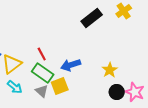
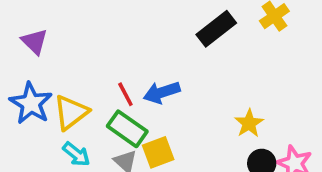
blue arrow: (71, 65) -> (162, 92), moved

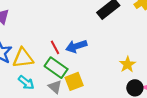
yellow triangle: (71, 112) -> (23, 58), turned 30

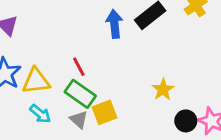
blue arrow: (76, 46) -> (114, 24), moved, turned 102
yellow star: (127, 64) -> (163, 90), moved

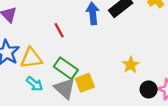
red line: (79, 67) -> (59, 30), moved
gray triangle: (79, 119) -> (65, 88), size x1.5

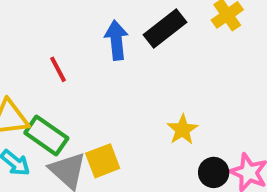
green rectangle: (66, 68) -> (46, 135), moved

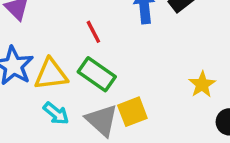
green rectangle: (46, 135) -> (97, 74), moved

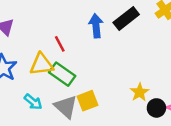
yellow triangle: (51, 74) -> (42, 64), moved
yellow star: (202, 84) -> (140, 92), moved

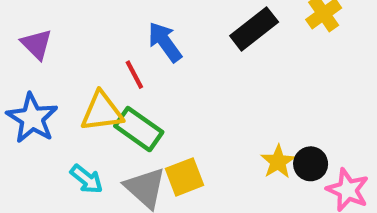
blue arrow: (96, 26) -> (165, 42), moved, turned -30
black circle: (156, 108) -> (311, 164), moved

